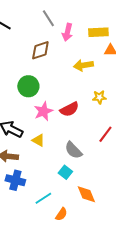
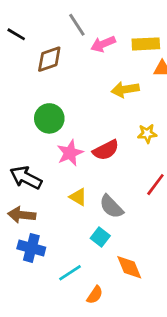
pink arrow: (67, 32) -> (103, 44), turned 54
brown diamond: (40, 50) -> (49, 59), moved
yellow triangle: (38, 140) -> (78, 197), moved

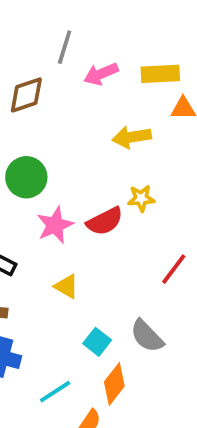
gray line: (77, 25) -> (65, 47), turned 50
yellow star: (147, 134) -> (141, 198), moved
gray semicircle: (111, 207) -> (147, 336), moved
orange diamond: (129, 267) -> (114, 384), moved, turned 60

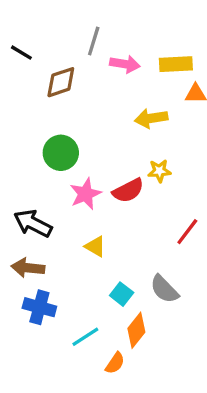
pink arrow: (101, 74) -> (125, 64), turned -148

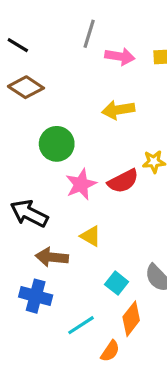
brown diamond: (61, 82) -> (26, 87), moved, turned 52
yellow arrow: (151, 118) -> (118, 110), moved
brown arrow: (28, 268) -> (52, 257), moved

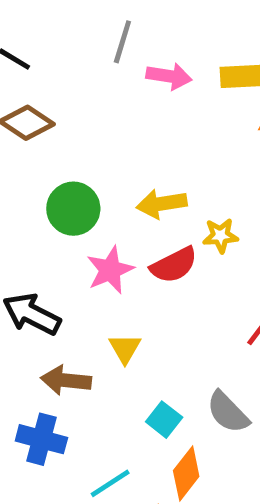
yellow arrow: (118, 110) -> (162, 204), moved
yellow triangle: (91, 236) -> (125, 348), turned 30

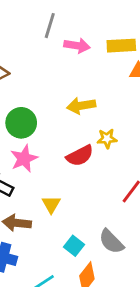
yellow arrow: (162, 204) -> (81, 106), moved
pink star: (110, 270) -> (24, 159), moved

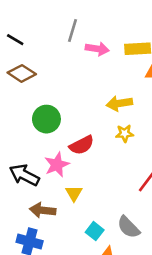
yellow arrow: (81, 106) -> (119, 103), moved
red semicircle: (80, 156) -> (82, 145), moved
pink star: (24, 159) -> (57, 165), moved

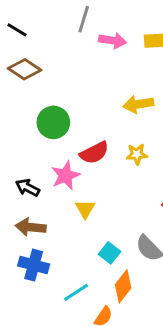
yellow star: (125, 133) -> (137, 154), moved
black arrow: (24, 175) -> (28, 188), size x0.7
brown arrow: (43, 210) -> (31, 227), moved

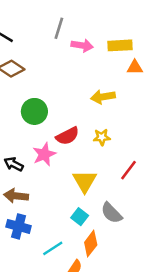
yellow triangle: (85, 209) -> (85, 181), moved, size x1.5

